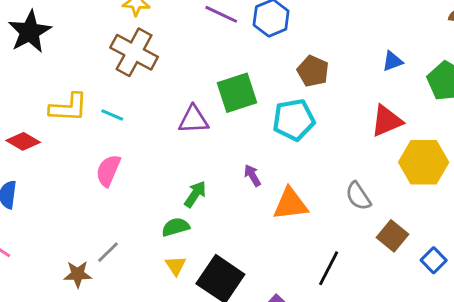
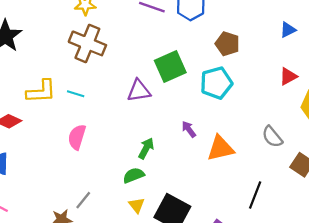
red triangle: (387, 121) -> (288, 76), size x0.7

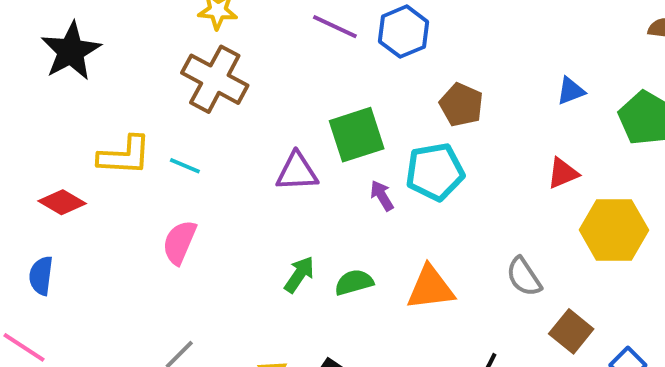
purple arrow: (189, 129) -> (382, 196), moved
green semicircle: (134, 175) -> (354, 282), moved

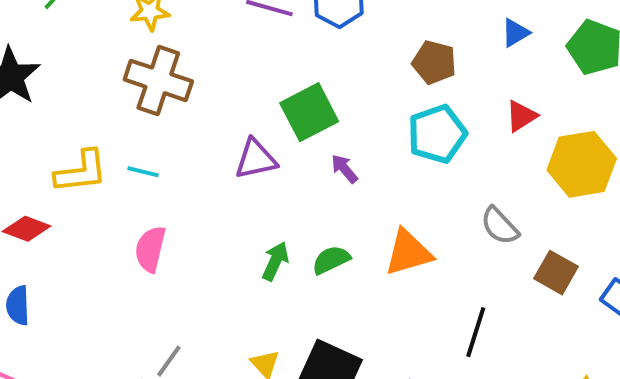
brown pentagon: (461, 105) -> (434, 62), moved
cyan pentagon: (435, 172) -> (437, 134), moved

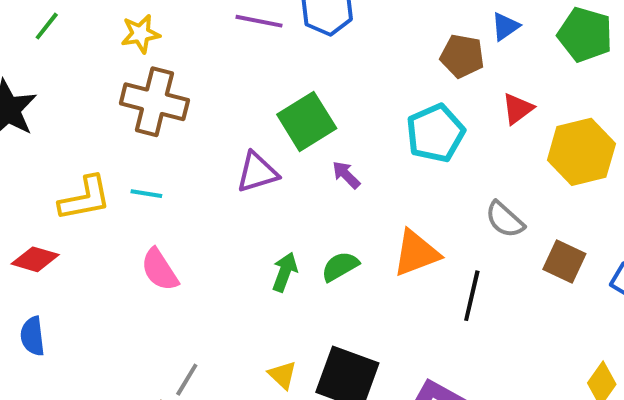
brown pentagon: (434, 62) -> (462, 56), moved
pink semicircle: (150, 249) -> (160, 270), turned -42
black line: (476, 332) -> (472, 296), moved

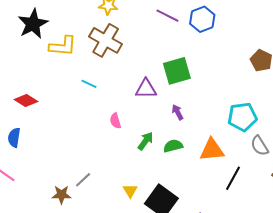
cyan pentagon: (435, 133) -> (242, 117), moved
purple arrow: (346, 175) -> (178, 112), moved
yellow L-shape: (85, 198) -> (63, 46), moved
pink semicircle: (160, 270) -> (115, 121), moved, size x0.7

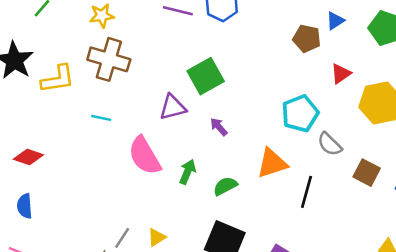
pink semicircle: (115, 121) -> (145, 156), size x2.0
green semicircle: (173, 146) -> (225, 186), moved
yellow triangle: (130, 191) -> (157, 237), moved, turned 42

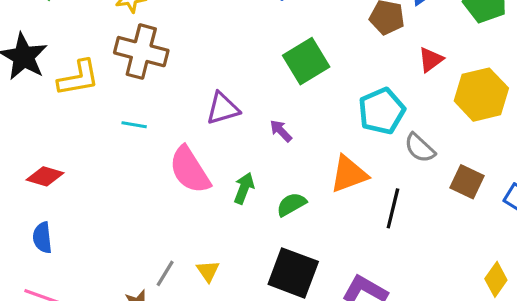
green square: (206, 76) -> (306, 61), moved
yellow triangle: (157, 237) -> (208, 271), turned -30

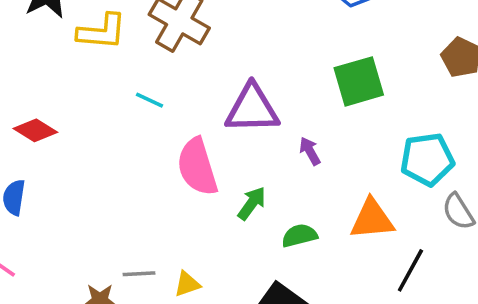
purple triangle: (223, 109) -> (252, 109), size x1.4
yellow triangle: (208, 271) -> (187, 284), turned 30
gray line: (165, 273) -> (139, 274), turned 40

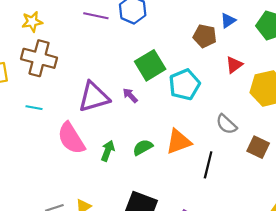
purple arrow: (310, 151) -> (130, 95), moved
cyan pentagon: (427, 159) -> (184, 85), moved
green semicircle: (299, 235) -> (143, 147), moved

